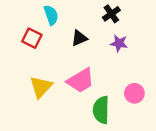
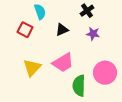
pink circle: (134, 93) -> (105, 73), size x1.5

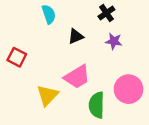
red square: (25, 30) -> (17, 57), moved
yellow triangle: (32, 68) -> (47, 95), moved

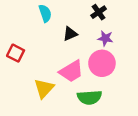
pink circle: (129, 89) -> (102, 63), moved
green semicircle: (97, 105) -> (89, 97), turned -95

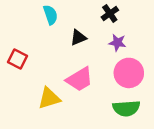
pink circle: (102, 63) -> (129, 73), moved
yellow triangle: (44, 88) -> (49, 98), turned 30
green semicircle: (89, 97) -> (126, 108), moved

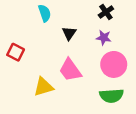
black cross: (110, 14) -> (106, 12), moved
black triangle: (78, 38) -> (69, 33), turned -32
pink trapezoid: (80, 79) -> (70, 70), turned 85

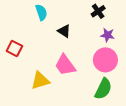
black triangle: (69, 33) -> (64, 31), turned -32
purple star: (104, 38) -> (107, 35), moved
green semicircle: (111, 96) -> (103, 89), turned -60

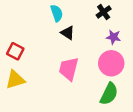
cyan semicircle: (41, 12) -> (57, 13), moved
pink trapezoid: (65, 65) -> (69, 69), turned 50
yellow triangle: (40, 81) -> (15, 80), moved

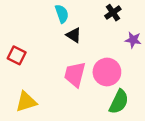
purple star: (113, 37) -> (133, 40), moved
pink circle: (111, 63) -> (107, 72), moved
yellow triangle: (15, 80) -> (26, 102), moved

